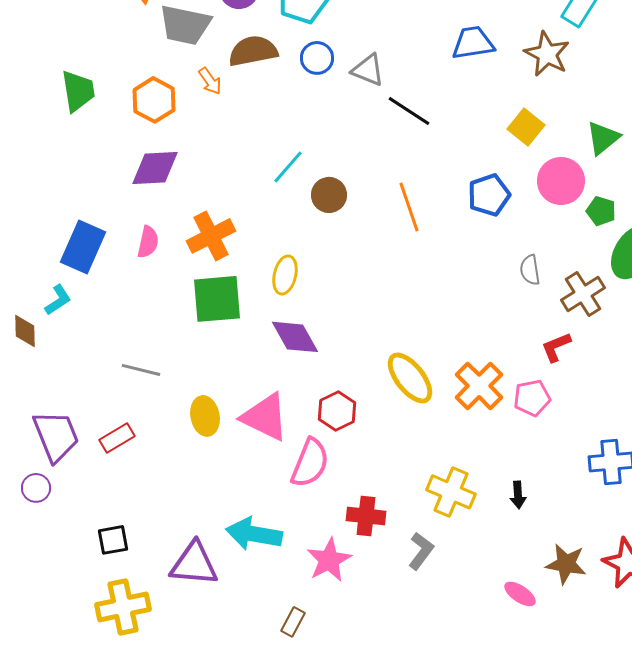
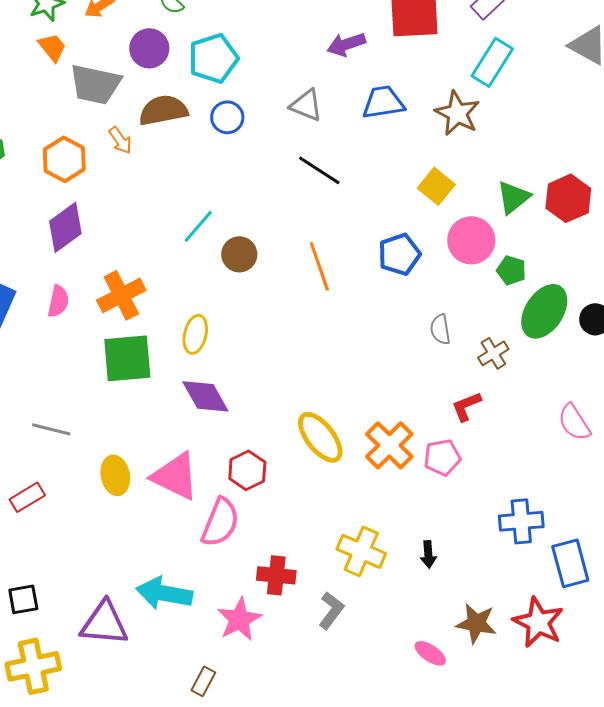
gray triangle: (368, 70) -> (306, 105), moved
purple diamond: (155, 168) -> (65, 227), turned -33
brown cross: (583, 294) -> (493, 353), size x0.7

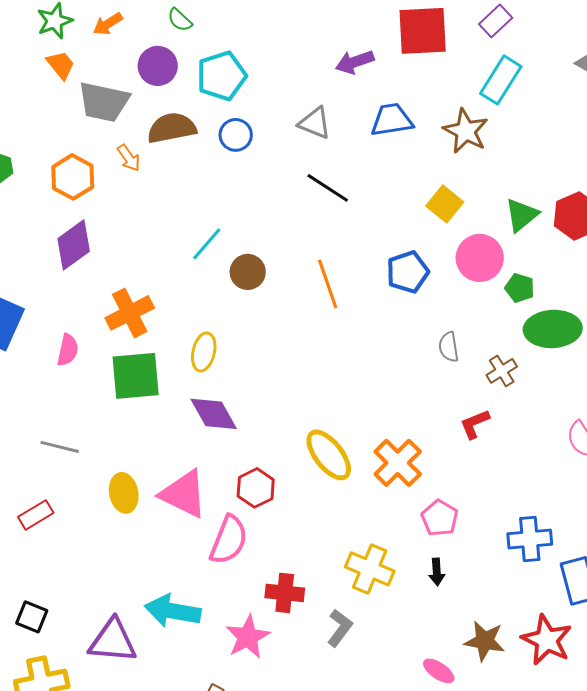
pink semicircle: (58, 301) -> (68, 350), moved
green ellipse: (544, 311) -> (553, 329), turned 54
pink pentagon: (442, 457) -> (440, 518), moved, turned -30
black square: (23, 599) -> (32, 617), turned 32

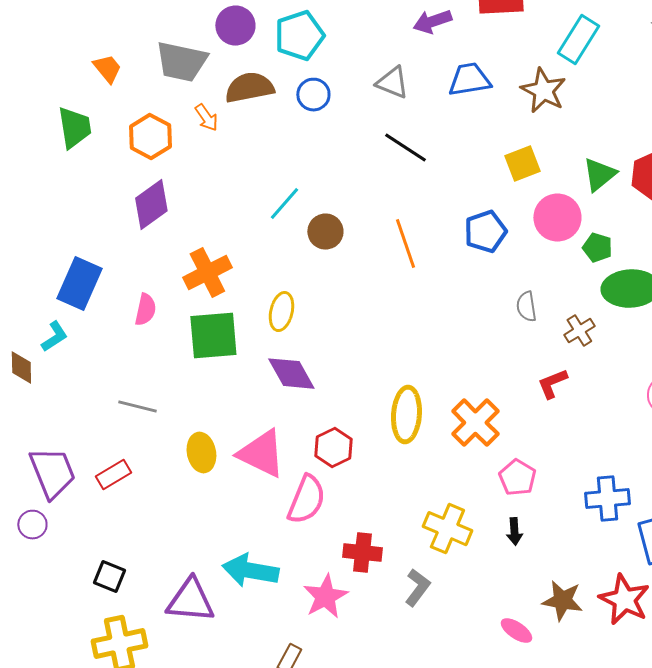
orange trapezoid: (61, 65) -> (107, 69), moved
yellow square: (445, 204) -> (522, 164), turned 30
yellow ellipse: (329, 455) -> (406, 415), turned 42

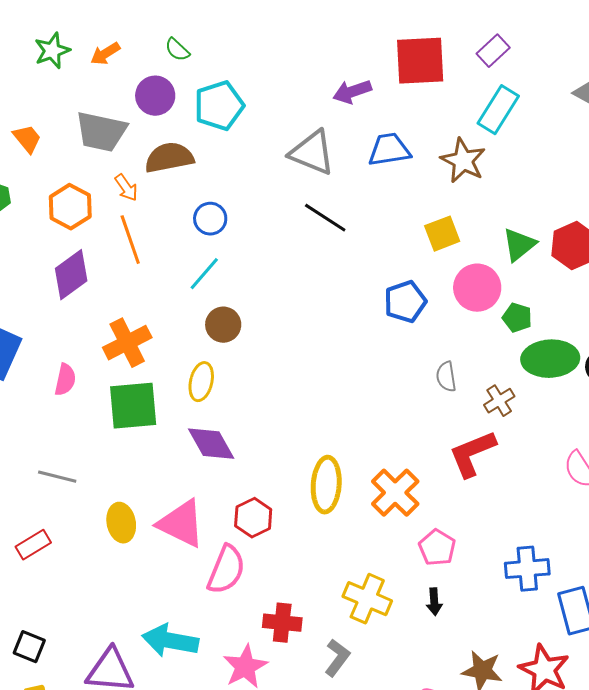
gray triangle: (392, 83) -> (312, 153), size x1.4
blue circle: (313, 95) -> (210, 219), moved
brown circle: (325, 232) -> (223, 325), moved
orange line: (405, 244) -> (130, 240), moved
red L-shape: (552, 384) -> (472, 454), size x1.6

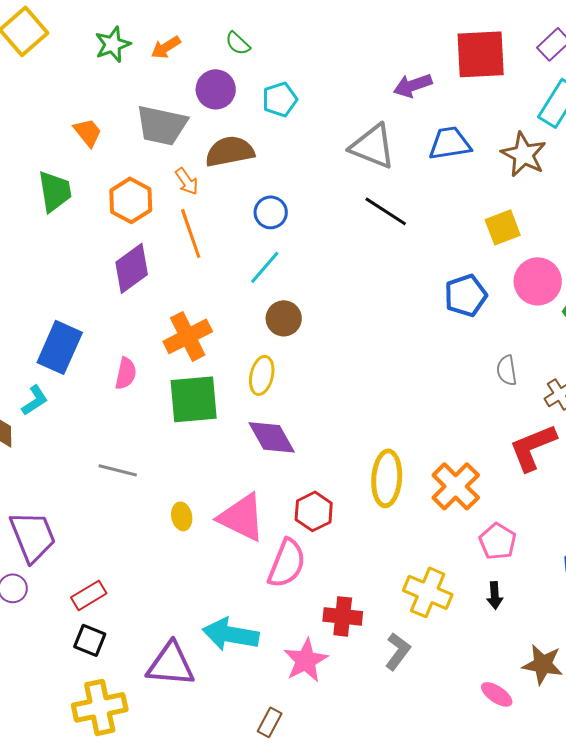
cyan pentagon: (219, 106) -> (280, 99), size x0.7
yellow ellipse: (121, 523) -> (182, 516), size x0.7
red rectangle: (33, 545) -> (89, 595), moved

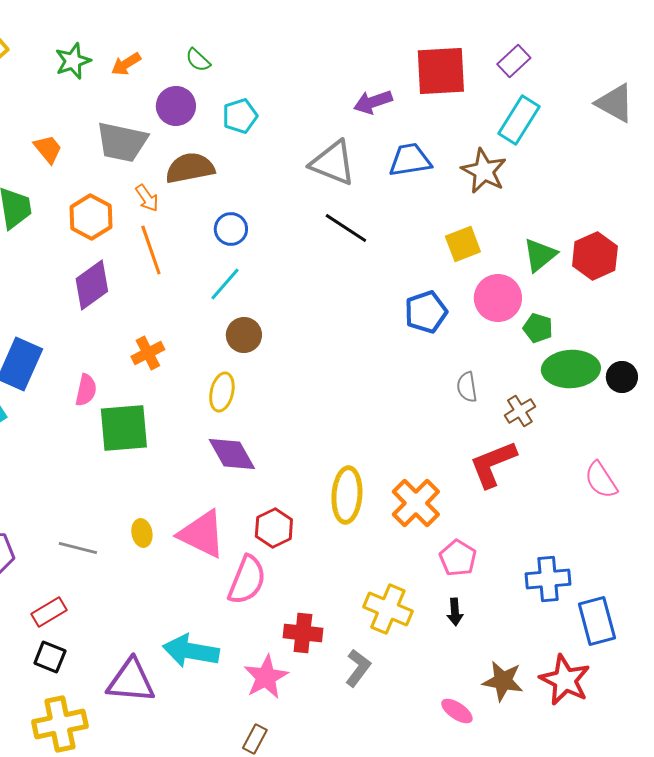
orange cross: (188, 336) -> (148, 353), size x0.7
green square: (194, 399) -> (124, 428), moved
gray line: (118, 470) -> (78, 548), moved
brown rectangle: (270, 722) -> (255, 739), moved

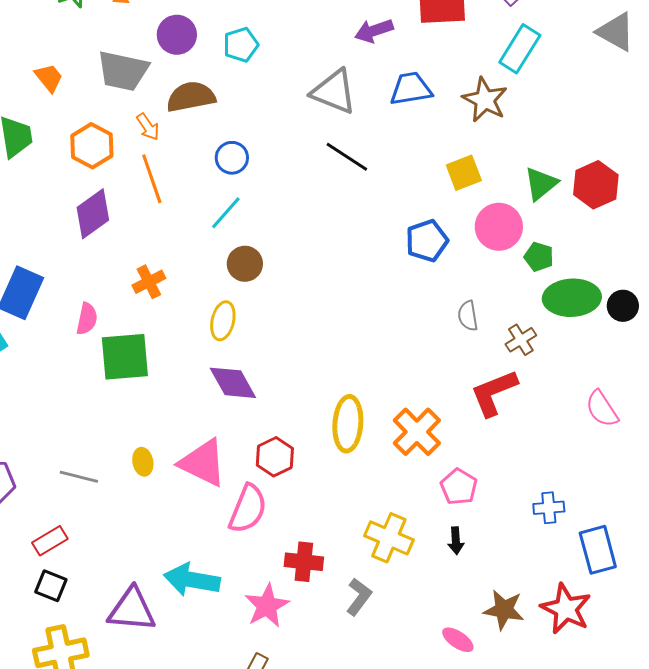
blue cross: (548, 579) -> (549, 508), size x0.7

